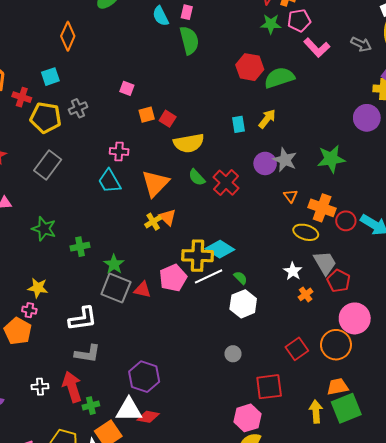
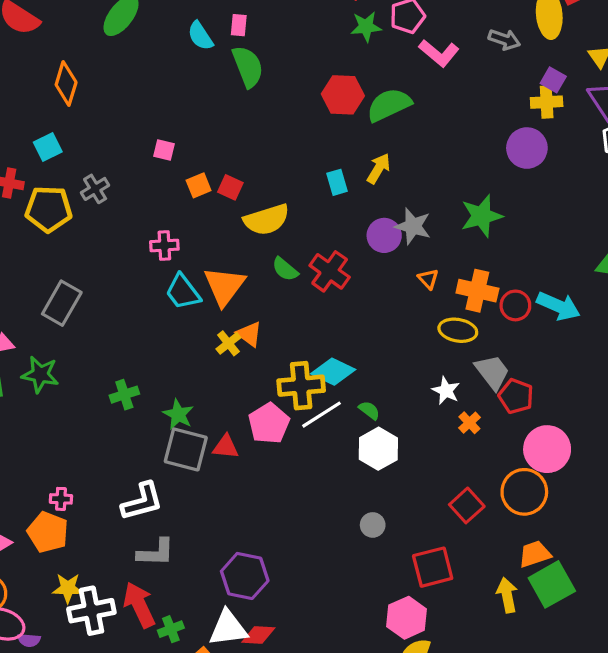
gray rectangle: (48, 165) -> (62, 303), moved
cyan trapezoid: (110, 181) -> (183, 292), moved
green star: (44, 229) -> (40, 374), moved
yellow star: (38, 288) -> (68, 588), moved
white cross: (40, 387) -> (91, 611), size x1.8

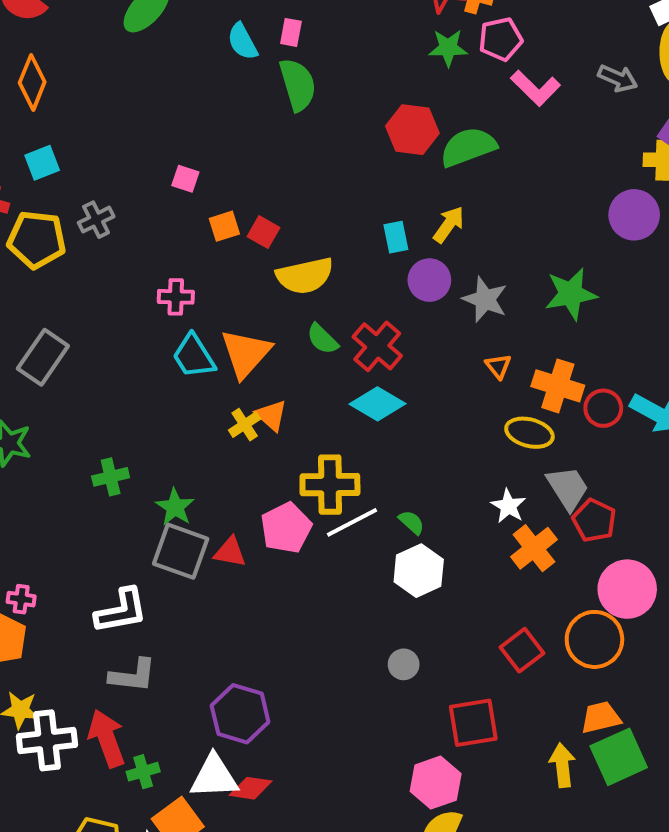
orange diamond: (66, 83) -> (32, 82), moved
purple circle: (384, 235) -> (429, 280), moved
cyan diamond: (333, 372) -> (378, 404), moved
orange cross: (469, 423) -> (534, 548), size x1.6

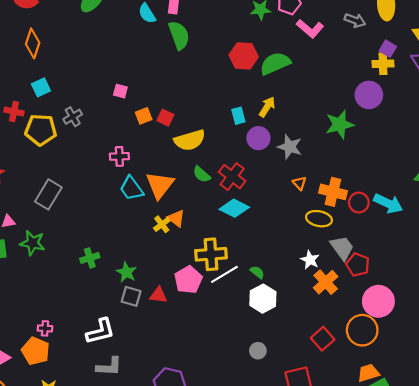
green star: (571, 294) -> (340, 124), moved
gray square: (181, 551) -> (131, 296), size x0.7

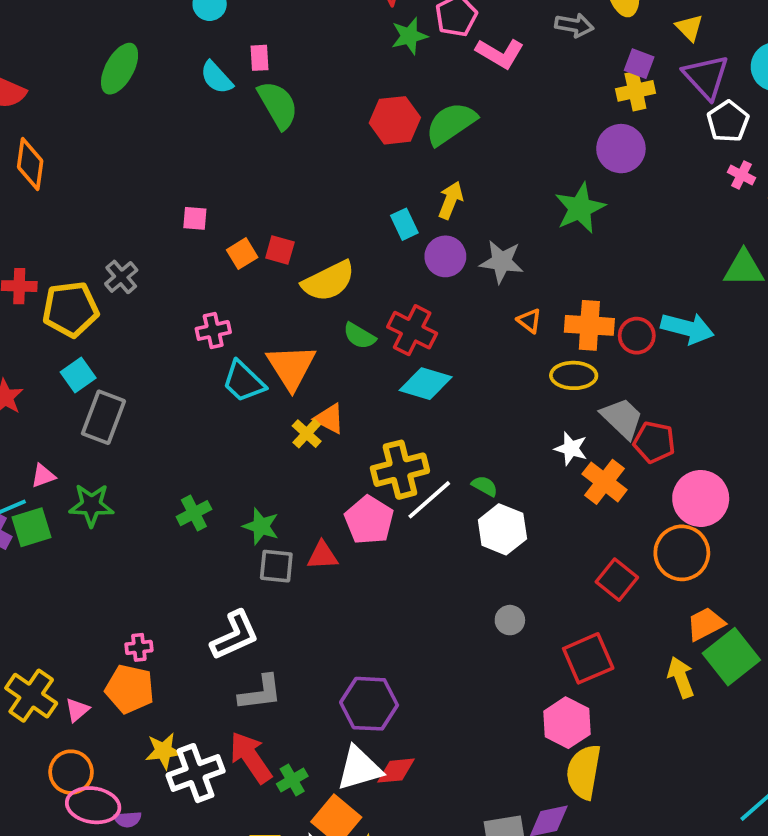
cyan square: (41, 87) -> (78, 375), moved

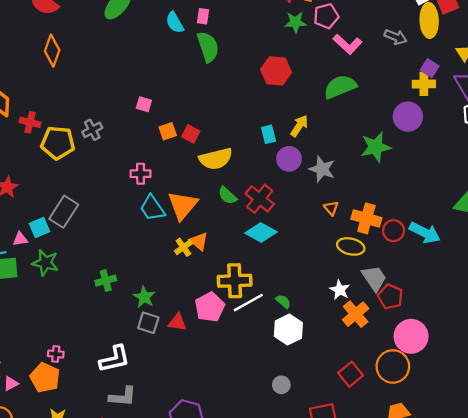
green semicircle: (451, 124) -> (340, 87), moved
cyan square: (78, 375) -> (40, 227), moved

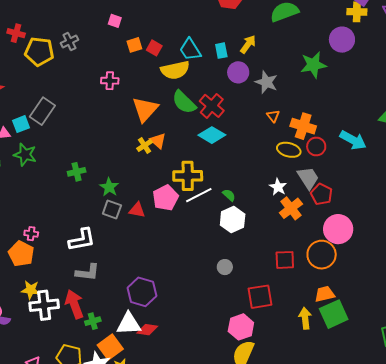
green semicircle: (227, 196) -> (184, 102), size x1.5
cyan trapezoid: (152, 208) -> (190, 50), moved
red circle: (394, 231) -> (316, 146), moved
red square: (351, 374) -> (285, 260), turned 35

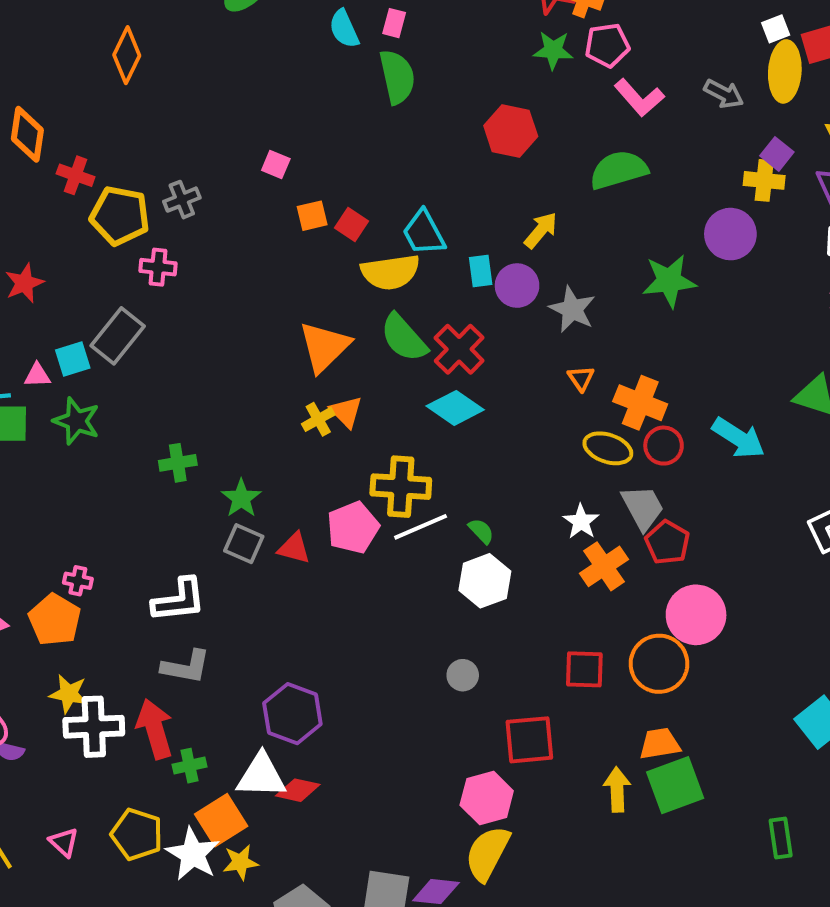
cyan rectangle: (221, 51) -> (481, 271), moved
pink cross: (110, 81) -> (158, 267), moved

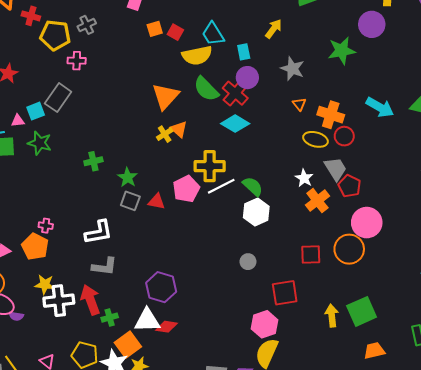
purple circle: (517, 286) -> (247, 78), moved
cyan arrow: (739, 438) -> (380, 107), moved
green semicircle: (481, 531) -> (253, 186), size x1.5
orange trapezoid: (660, 744) -> (374, 351), moved

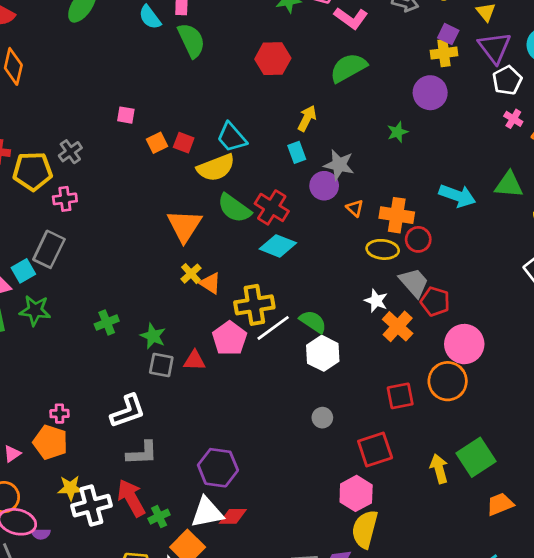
green star: (342, 51) -> (397, 132), size x0.6
cyan rectangle: (244, 52) -> (297, 152), moved
purple circle: (247, 78) -> (324, 186), moved
orange triangle: (179, 129) -> (210, 283), moved

